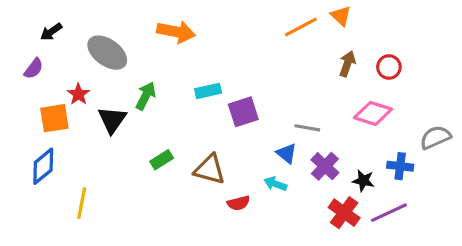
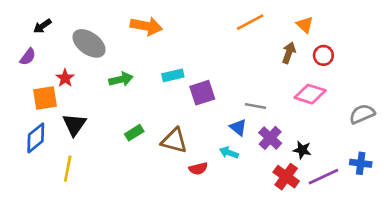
orange triangle: (341, 16) -> (305, 25), moved
green arrow: (146, 96) -> (121, 79), turned 50
black triangle: (112, 120) -> (74, 125), moved
blue cross: (400, 166) -> (361, 163), moved

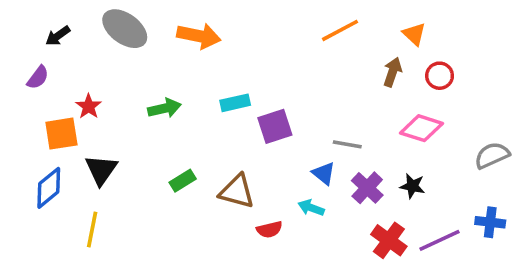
gray ellipse: (89, 43) -> (125, 29), moved
black star: (302, 150) -> (412, 186), moved

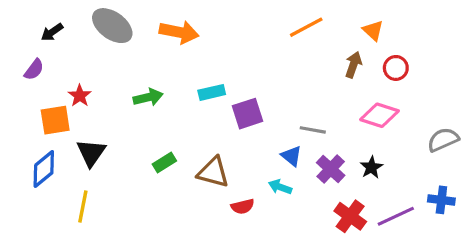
black star: (412, 186) -> (371, 167), turned 30

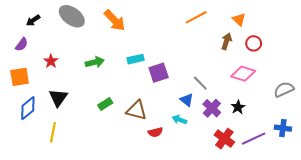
orange arrow: (179, 32) -> (115, 20), turned 35
orange square: (55, 120) -> (20, 77), moved
gray line: (313, 130) -> (200, 83), turned 35

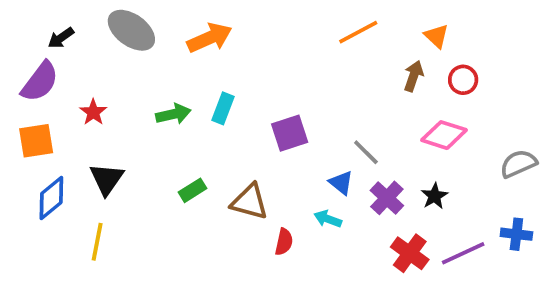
orange arrow: (115, 20) -> (210, 38), turned -70
purple semicircle: (22, 44) -> (40, 82), size x1.6
cyan rectangle: (136, 59) -> (223, 108), moved, turned -56
red semicircle: (155, 132) -> (284, 242), turned -64

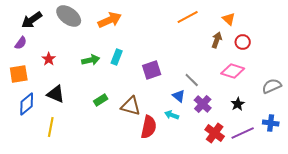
black arrow: (61, 38) -> (32, 20), size x1.5
purple semicircle: (40, 82) -> (21, 43), size x0.6
black triangle: (107, 179) -> (56, 94), turned -42
black star: (435, 196) -> (238, 104), moved
red semicircle: (284, 242) -> (149, 127), size x1.6

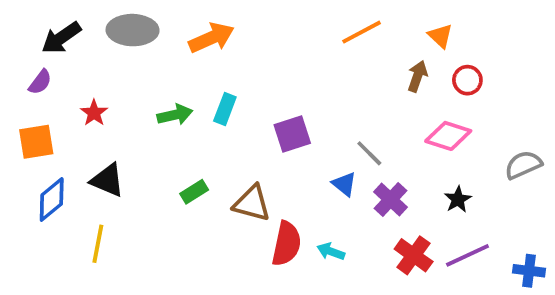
gray ellipse: (69, 16) -> (133, 30), turned -35
cyan arrow: (172, 115) -> (331, 251), moved
blue cross: (271, 123) -> (529, 271), moved

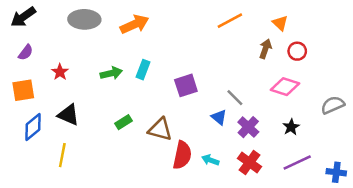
black arrow: (61, 38) -> (23, 17), moved
red cross: (414, 255) -> (250, 162), moved

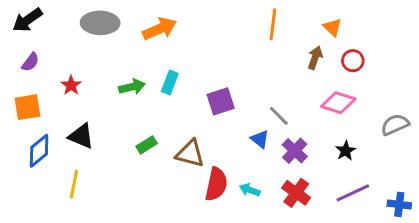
orange line: (230, 21) -> (273, 24), turned -55

